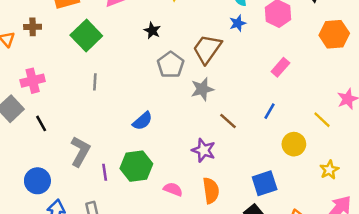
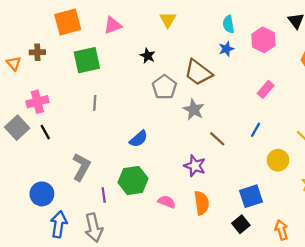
green square: (86, 35) -> (87, 60), turned 32
brown trapezoid: (207, 49) -> (198, 72), turned -88
gray star: (202, 89) -> (194, 110), turned -30
black line: (41, 123) -> (45, 132), moved
purple line: (105, 172) -> (104, 195), moved

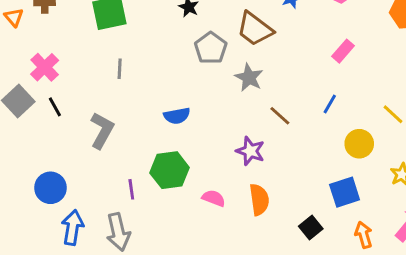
pink cross: (37, 102) -> (45, 67), turned -30
blue semicircle: (139, 139) -> (177, 116), turned 30
gray L-shape: (81, 167) -> (102, 130), moved
blue square: (251, 196) -> (345, 192), moved

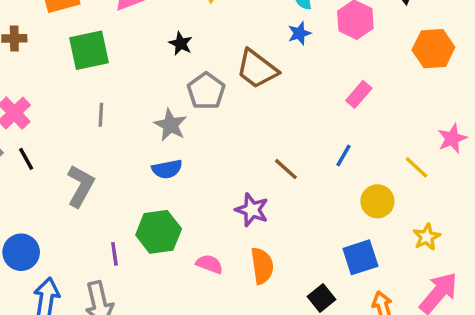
gray star: (249, 78) -> (170, 125), moved

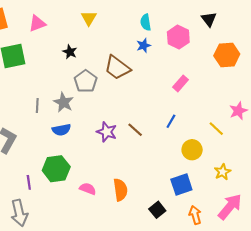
gray line: (101, 115) -> (37, 106), moved
purple star: (252, 210) -> (107, 132), moved

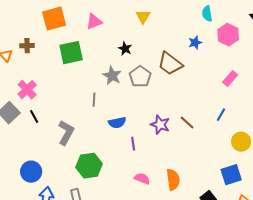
cyan semicircle: (146, 22) -> (207, 14), moved
gray star: (64, 102) -> (112, 76), moved
green hexagon: (56, 169) -> (89, 166), moved
purple line: (29, 182) -> (133, 144), moved

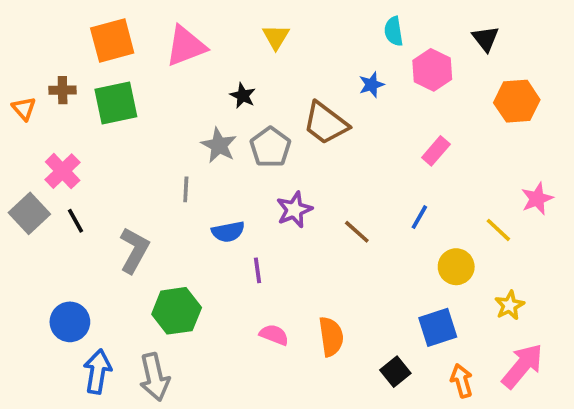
pink triangle: (94, 22) -> (186, 46), size x1.4
green square: (71, 53) -> (116, 103), moved
purple star: (160, 125) -> (294, 210), moved, turned 30

